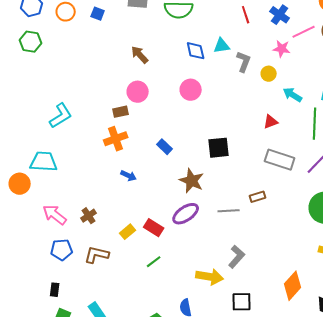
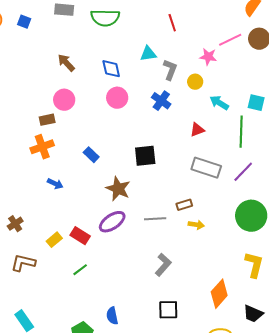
blue cross: (280, 15) -> (161, 101), moved
blue diamond: (196, 51) -> (111, 69), moved
yellow arrow: (210, 277) -> (196, 225), moved, size x0.6

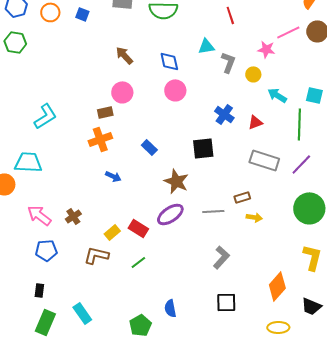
blue cross: (161, 101) -> (224, 114), moved
brown L-shape: (23, 263) -> (96, 255), moved

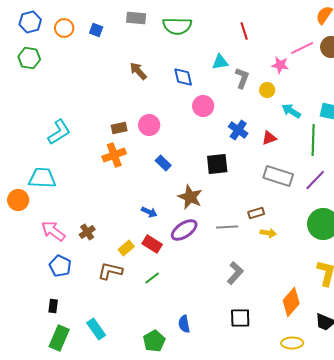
pink circle: (175, 90) -> (203, 106), moved
pink circle: (122, 92) -> (149, 125), moved
blue arrow: (113, 176) -> (149, 212), moved
blue pentagon: (46, 250) -> (60, 266), turned 30

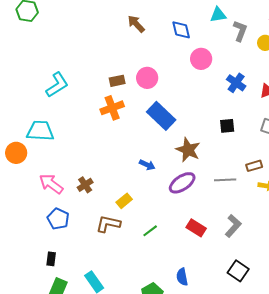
blue rectangle: (163, 163) -> (161, 116), size x1.8
black square: (217, 164) -> (227, 126), moved, size x0.7
red rectangle: (152, 244) -> (196, 228), moved
black square: (240, 318) -> (238, 271), turned 35

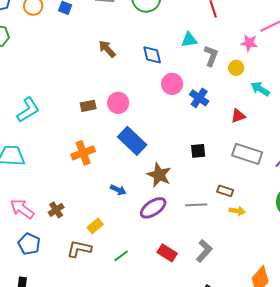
blue cross: (236, 83) -> (199, 98), moved
orange cross: (112, 108) -> (83, 153), moved
brown rectangle: (254, 166) -> (225, 191), turned 35

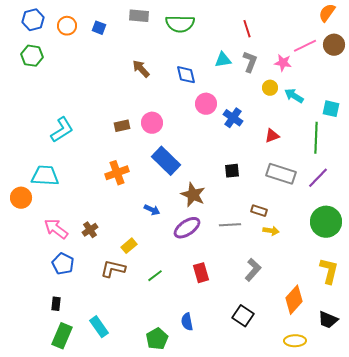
gray L-shape: (211, 56) -> (250, 62), moved
cyan arrow: (260, 89) -> (294, 96), moved
gray L-shape: (204, 251) -> (253, 270), moved
red rectangle: (167, 253) -> (201, 273), turned 42

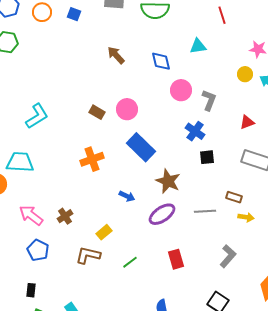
gray L-shape: (250, 62) -> (209, 100), moved
blue cross: (233, 118) -> (195, 131), moved
brown rectangle: (122, 126) -> (97, 112), turned 42

